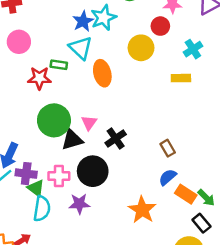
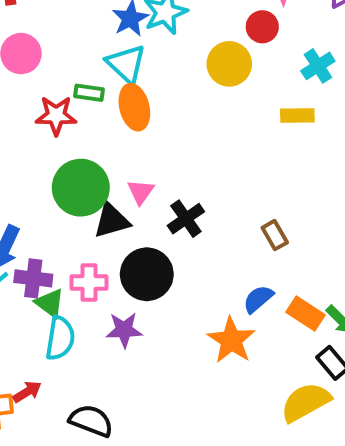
orange ellipse: (102, 73) -> (134, 107), moved
blue semicircle: (168, 177) -> (258, 299), moved

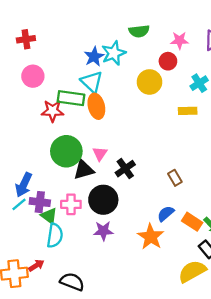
green rectangle: (89, 93) -> (71, 98), size x1.6
purple star: (124, 330) -> (103, 231), moved

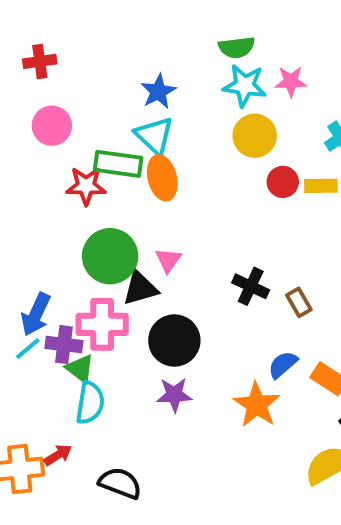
pink star: (180, 40) -> (291, 81), moved
cyan star: (114, 53) -> (245, 86), moved, turned 30
red circle: (168, 61) -> (283, 182), moved
black cross: (125, 169) -> (251, 286), moved, turned -30
pink cross: (71, 204) -> (102, 324), moved, size x1.4

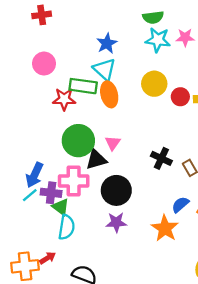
red cross: (40, 61) -> (42, 15), moved
yellow circle: (255, 136) -> (154, 84), moved

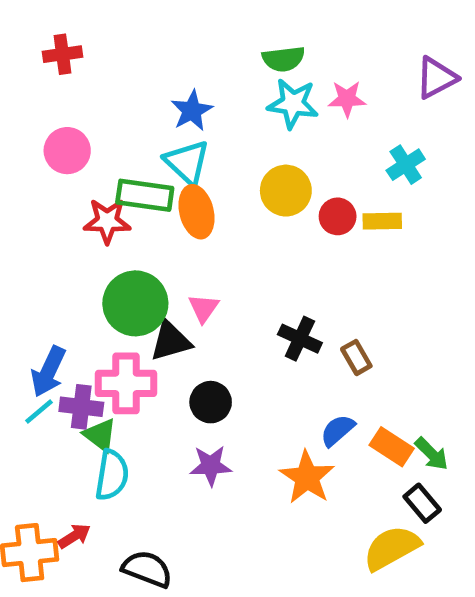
black circle: (116, 190) -> (211, 402), size x0.7

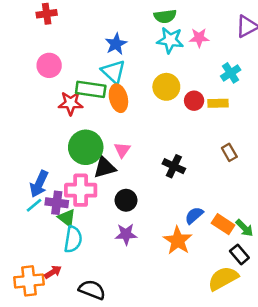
brown rectangle: (356, 357) -> (229, 152), moved

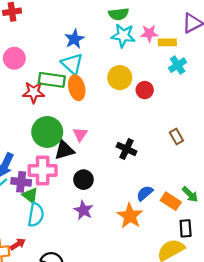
yellow rectangle: (218, 103) -> (167, 42), moved
green arrow: (244, 228) -> (190, 194), moved
purple star: (126, 234) -> (83, 210), turned 30
black rectangle: (239, 254) -> (186, 228), turned 36

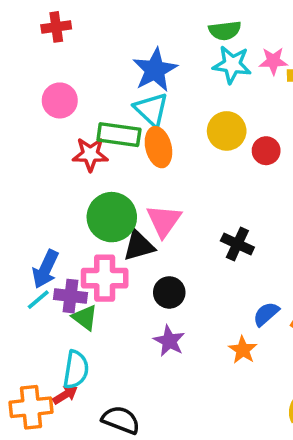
blue star: (74, 39) -> (155, 70), size x1.4
pink triangle: (80, 134) -> (164, 221), size x1.5
cyan semicircle: (36, 215) -> (76, 370), moved
orange star: (130, 216) -> (243, 350), size x0.7

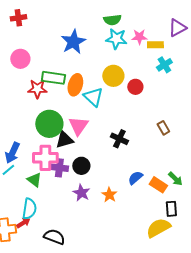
cyan triangle: (151, 109) -> (93, 97), moved
orange ellipse: (158, 147) -> (75, 85), turned 30
purple cross: (71, 296) -> (59, 168), moved
orange star: (243, 350) -> (109, 195), moved

